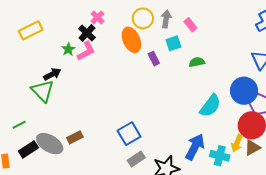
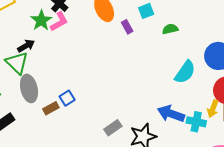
green star: (68, 49) -> (41, 20), size x1.5
blue square: (129, 134) -> (67, 98), moved, size x0.7
gray ellipse: (50, 144) -> (29, 88), moved, turned 48
blue arrow: (195, 147) -> (171, 114), turned -96

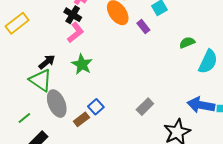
green star: (41, 20) -> (82, 64), moved
green semicircle: (170, 29) -> (187, 43), moved
gray rectangle: (113, 128) -> (145, 107), moved

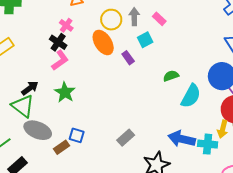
gray ellipse: (57, 104) -> (38, 130), turned -48
blue square: (96, 107) -> (77, 135), turned -35

